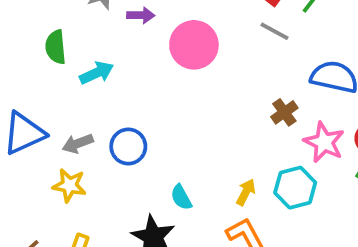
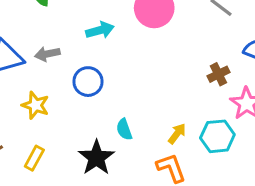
cyan arrow: (97, 73) -> (100, 30), moved
gray arrow: (78, 143) -> (47, 54), moved

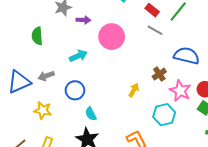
cyan semicircle: (124, 129) -> (91, 114), moved
yellow arrow: (177, 134) -> (134, 90), moved

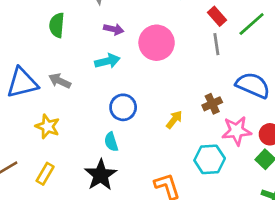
purple arrow: (83, 20) -> (114, 29), moved
gray line: (155, 30) -> (216, 44), turned 42
gray arrow: (46, 76) -> (60, 81), turned 35
blue circle: (75, 90) -> (123, 107), moved
pink star: (180, 91) -> (237, 131), turned 30

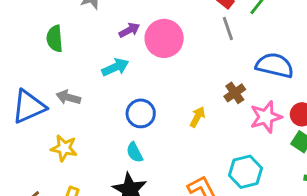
purple arrow: (114, 29) -> (129, 30), moved, turned -30
cyan hexagon: (210, 159) -> (245, 172), moved

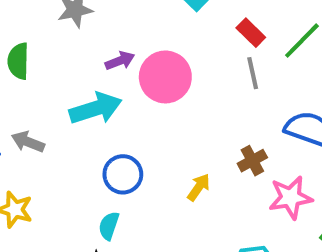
cyan arrow: (115, 67) -> (96, 108), size x1.4
cyan semicircle: (135, 152) -> (109, 226), turned 40

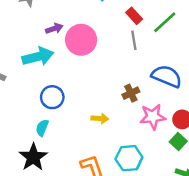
yellow arrow: (199, 187) -> (100, 119), moved, turned 56

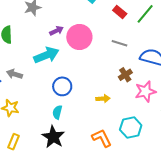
gray line: (134, 40) -> (119, 43), moved, turned -56

